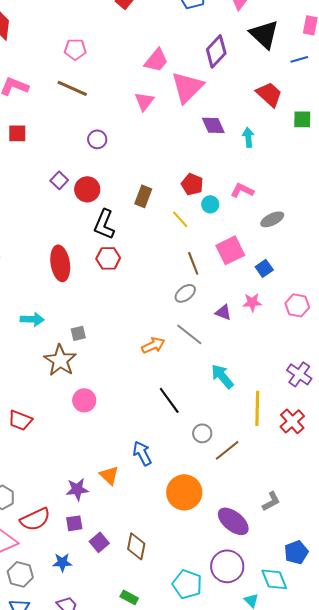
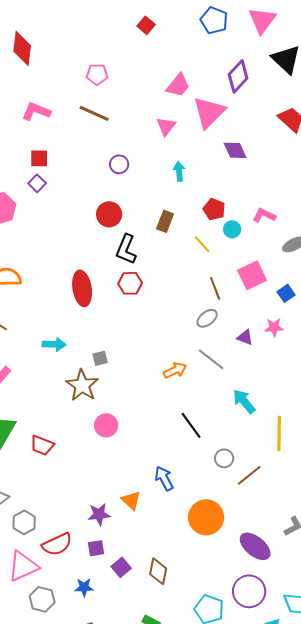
cyan arrow: (248, 137) -> (179, 171), moved
purple square: (59, 180) -> (37, 183), moved

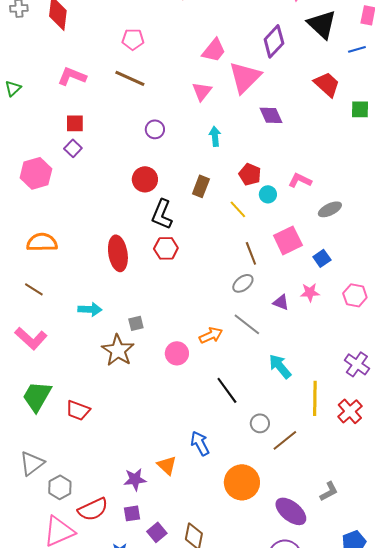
pink circle: (106, 425) -> (177, 353), moved

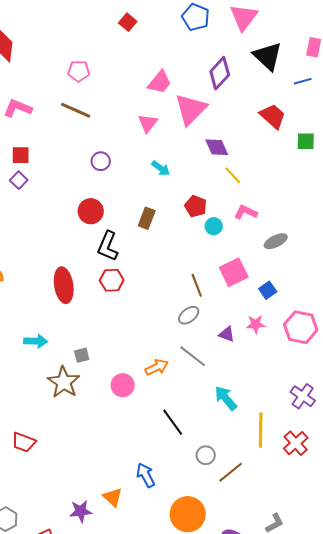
cyan arrow: (215, 136) -> (161, 168), turned 132
yellow line: (238, 209) -> (233, 175), moved
pink hexagon: (355, 295) -> (301, 327), size x1.4

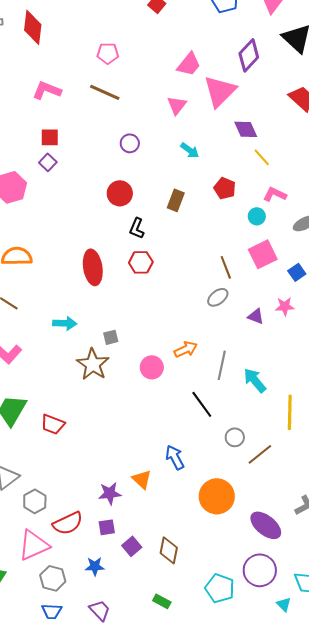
cyan circle: (214, 226) -> (257, 216), moved
black L-shape: (108, 246) -> (137, 228), size x0.7
gray line: (193, 356) -> (222, 365), moved, turned 64

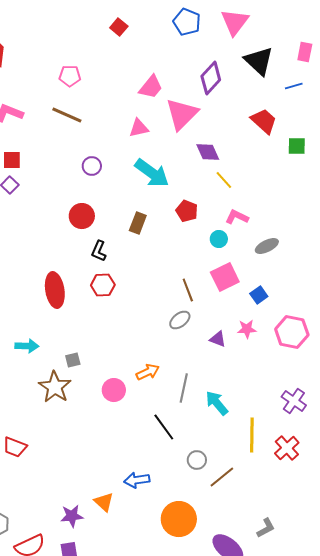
pink triangle: (177, 105) -> (139, 128), turned 40
cyan arrow: (190, 150) -> (152, 173), size x1.8
blue arrow: (175, 457) -> (137, 480), turned -70

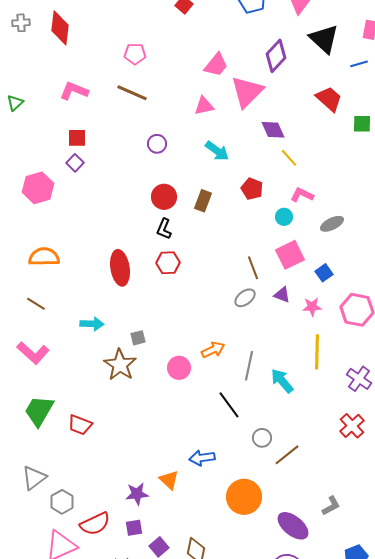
cyan arrow: (152, 173) -> (217, 151), size x0.7
red circle: (82, 216) -> (164, 197), moved
purple triangle: (218, 339) -> (282, 295), moved
yellow line: (252, 435) -> (317, 352), moved

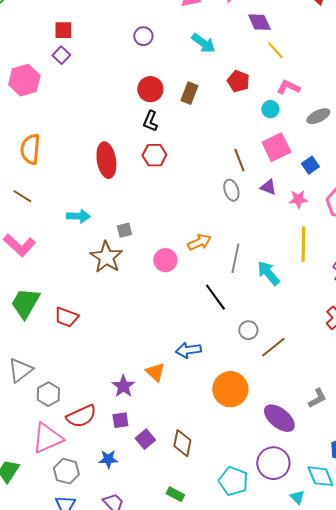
orange semicircle: (44, 257) -> (30, 149), turned -84
gray ellipse: (245, 298) -> (231, 190), turned -70
purple star: (137, 494) -> (123, 386), turned -30

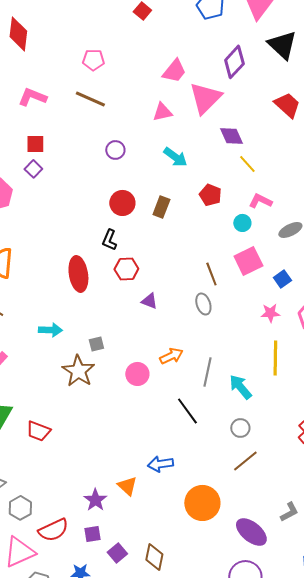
black L-shape: (150, 121) -> (109, 240), moved
purple triangle: (268, 187) -> (149, 301), moved
gray circle: (248, 330) -> (240, 428), moved

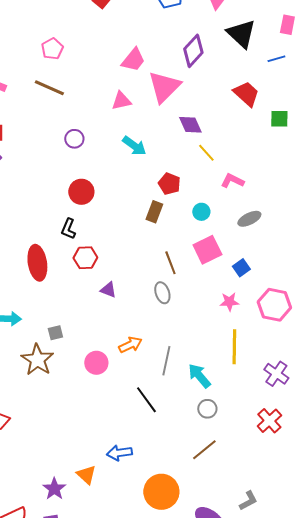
pink pentagon: (93, 60) -> (52, 49), turned -30
pink L-shape: (260, 201) -> (232, 181), moved
brown rectangle: (161, 207) -> (154, 212), moved
gray circle: (240, 428) -> (207, 409), moved

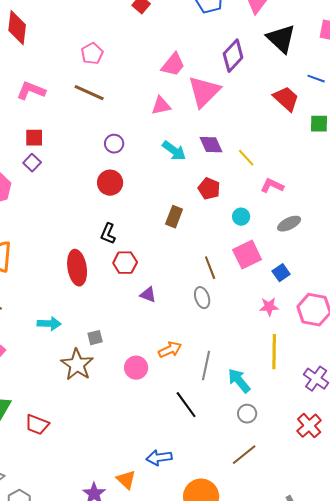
blue line: (276, 59) -> (316, 79), moved, turned 36
purple diamond: (190, 125) -> (211, 145), moved
red circle: (81, 192) -> (110, 183), moved
brown rectangle: (154, 212) -> (174, 217), moved

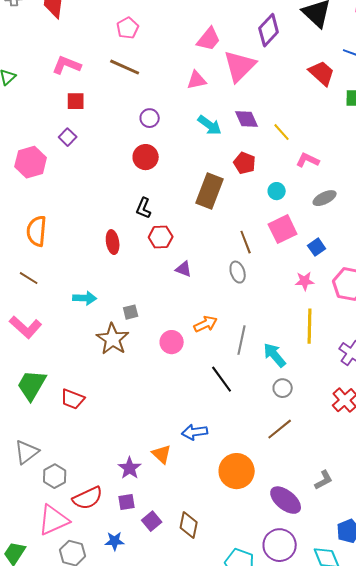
red square: (34, 138) -> (76, 101), moved
brown rectangle: (174, 217) -> (210, 191), size x1.6
red ellipse: (77, 268) -> (113, 242), size x0.7

